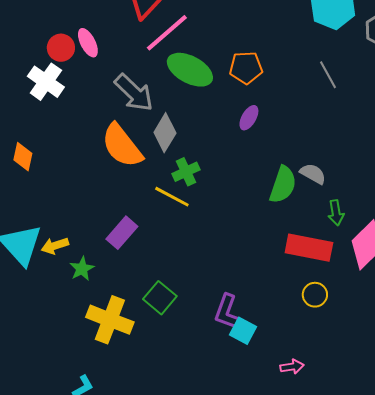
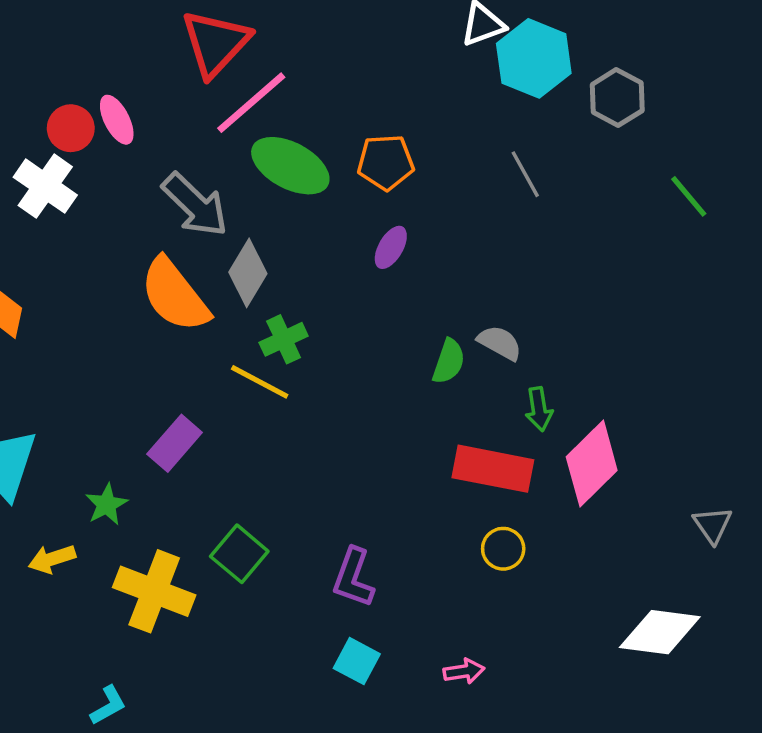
green semicircle: (283, 185) -> (449, 361), size x0.7
yellow arrow: (55, 246) -> (52, 559), moved
cyan square: (243, 331) -> (357, 661), moved

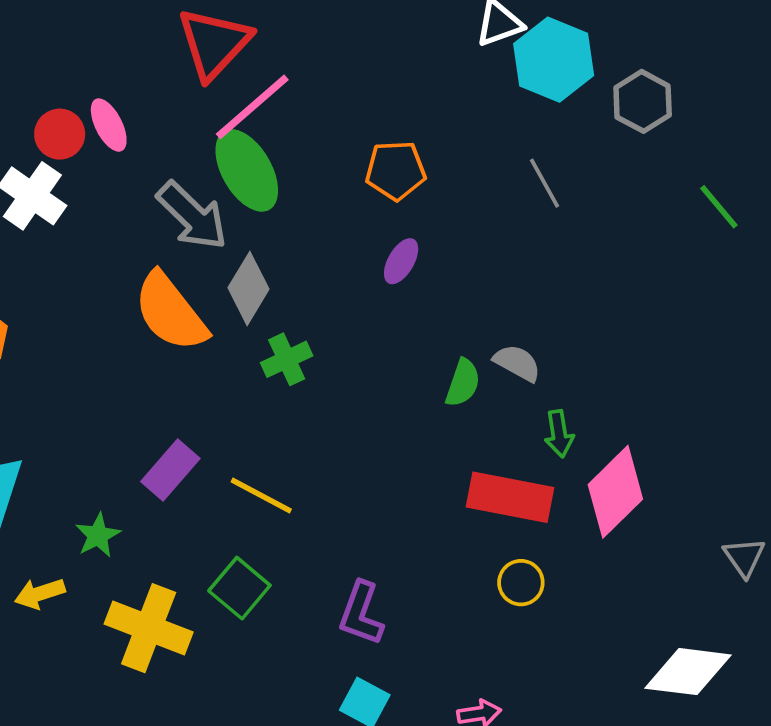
green ellipse: (290, 166) -> (247, 170), moved, turned 32
yellow line: (260, 382) -> (261, 495), moved

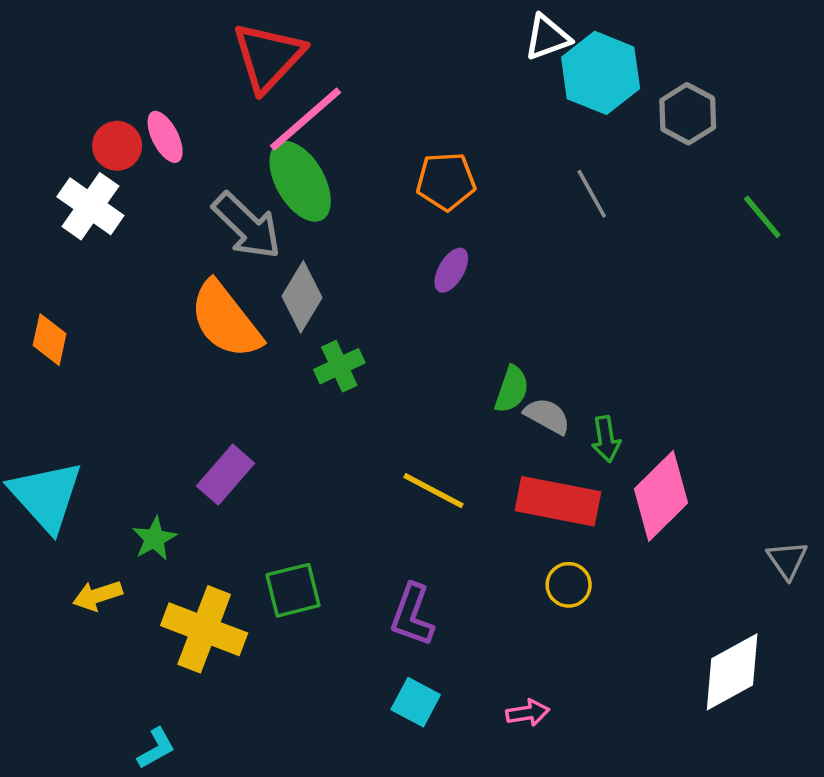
gray semicircle: (517, 363) -> (547, 416), moved
yellow line: (261, 495) -> (433, 491), moved
green square: (239, 588) -> (293, 590), turned 36
white diamond: (688, 672) -> (732, 672), turned -36

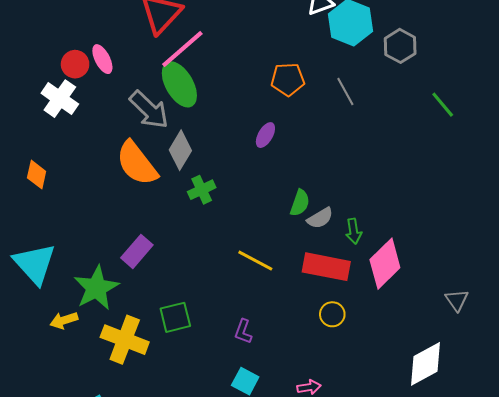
orange pentagon: (446, 181) -> (288, 79), moved
gray semicircle: (547, 416) -> (320, 218), turned 120
green star: (154, 539) -> (96, 288), size x1.8
purple L-shape: (412, 615) -> (243, 331), size x0.7

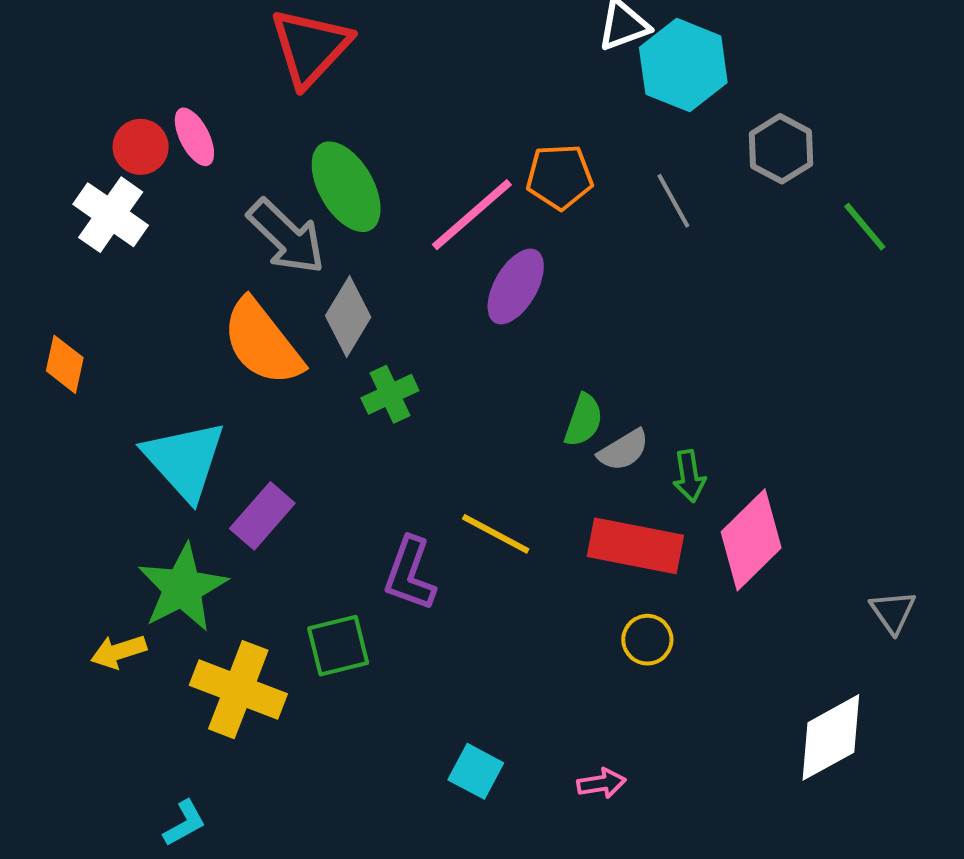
gray hexagon: (400, 46) -> (781, 149), moved
pink line: (182, 49) -> (472, 215), moved
purple ellipse: (265, 135) -> (516, 287), size x1.5
cyan triangle: (35, 264) -> (184, 460), moved
purple L-shape: (243, 331) -> (410, 574), moved, size x1.5

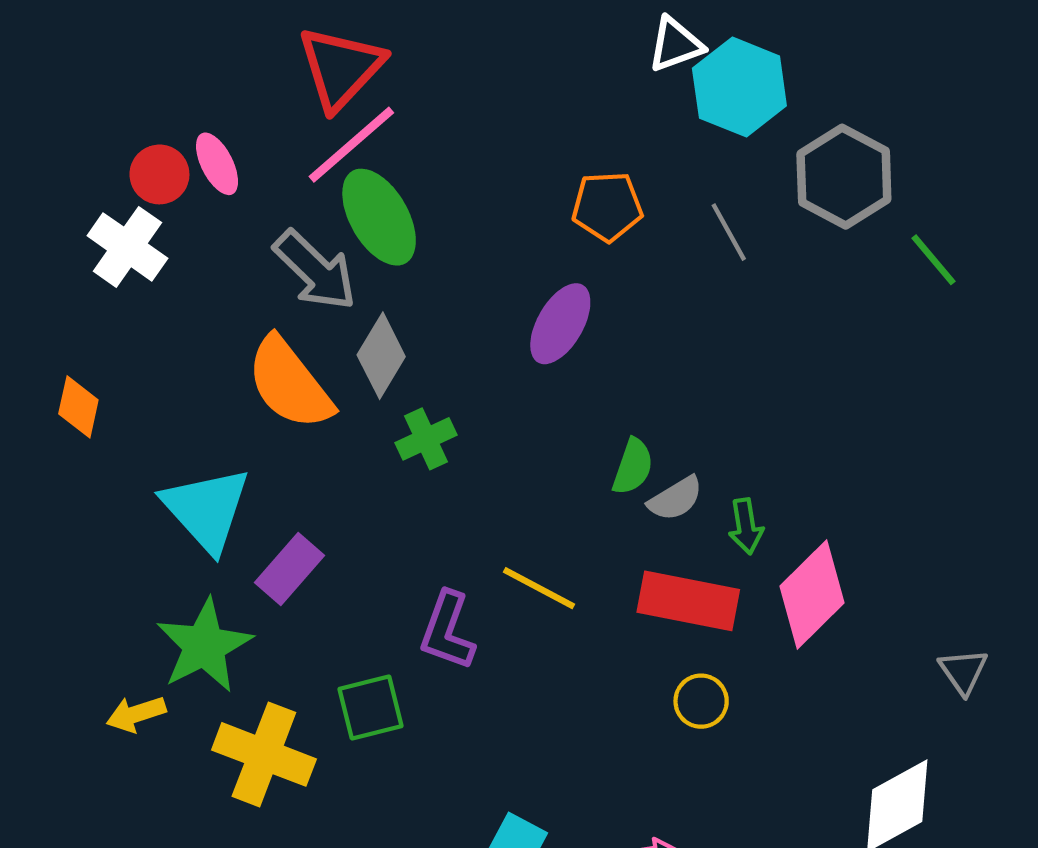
gray hexagon: (781, 149) -> (844, 177), size x1.4
pink line: (472, 215) -> (351, 145), moved

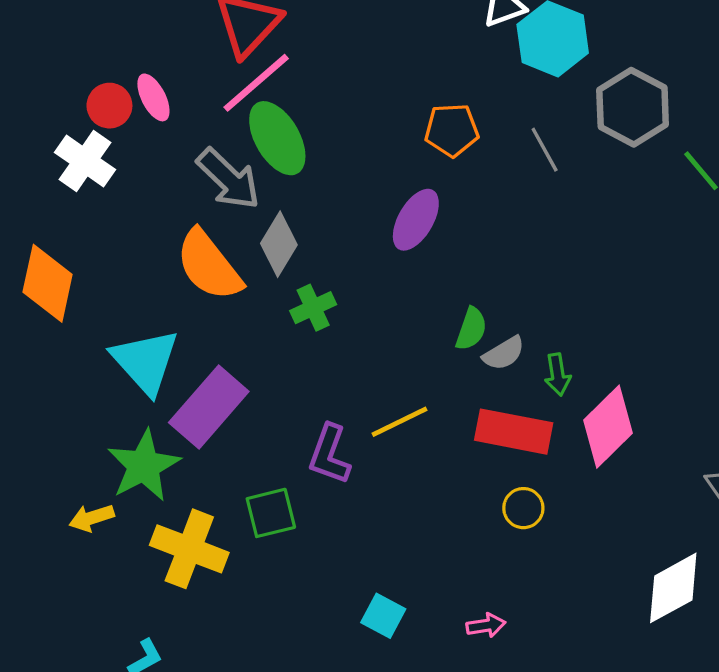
orange diamond: (78, 407) -> (48, 283), size x1.6
purple rectangle: (290, 569) -> (209, 407), size x1.5
yellow line: (539, 588) -> (400, 422), turned -54

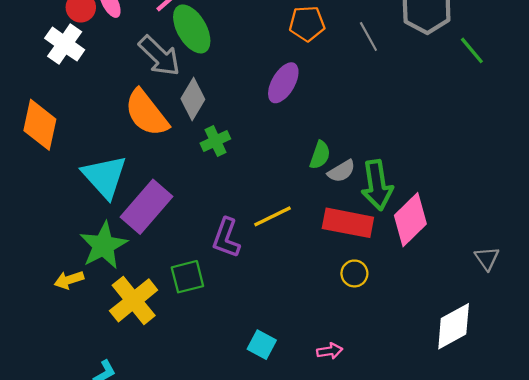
green arrow: (558, 374) -> (377, 185), size x1.8
yellow cross: (189, 549) -> (134, 300), turned 30

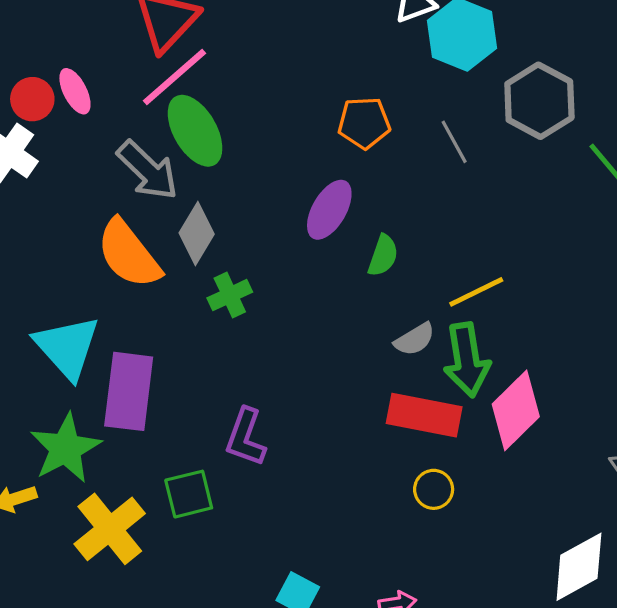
green semicircle: (320, 155) -> (383, 256), moved
purple rectangle: (147, 207) -> (129, 391), turned -34
yellow line: (273, 216) -> (476, 292), moved

